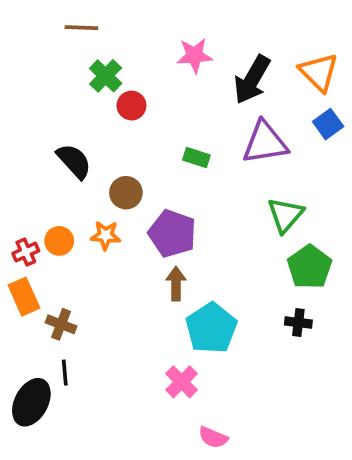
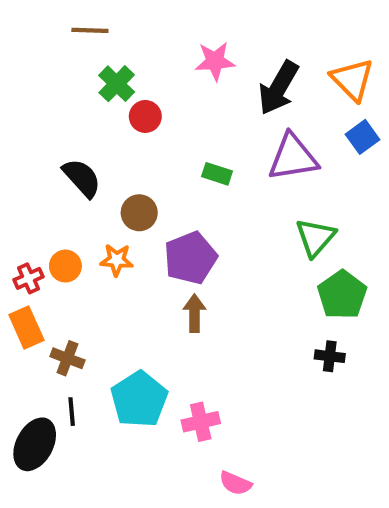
purple pentagon: (172, 233) -> (190, 258), turned 30
cyan pentagon: (211, 328) -> (139, 399), moved
pink cross: (182, 382) -> (201, 422), turned 32

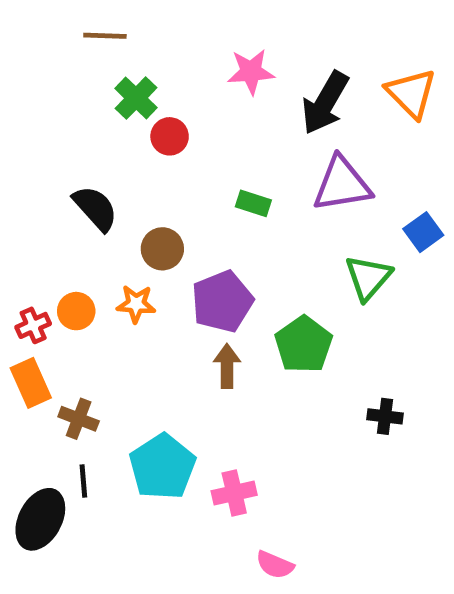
blue square: (363, 137) -> (423, 232), moved
green pentagon: (342, 295) -> (304, 345), moved

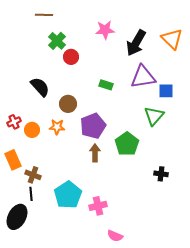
blue square: (423, 232) -> (166, 91), moved, turned 35
red cross: (33, 325) -> (14, 122), moved
black line: (83, 481) -> (31, 194), moved

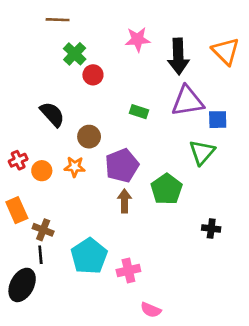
black arrow: (136, 43) -> (178, 56), turned -32

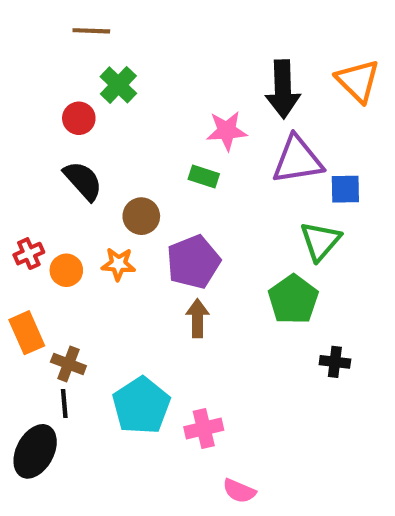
pink star: (138, 39) -> (227, 131), moved
red circle: (93, 75) -> (79, 118), moved
green rectangle: (139, 112) -> (204, 177), moved
green pentagon: (167, 189) -> (293, 299), moved

